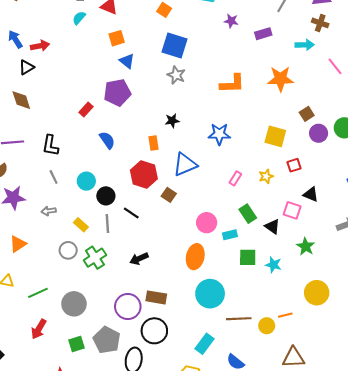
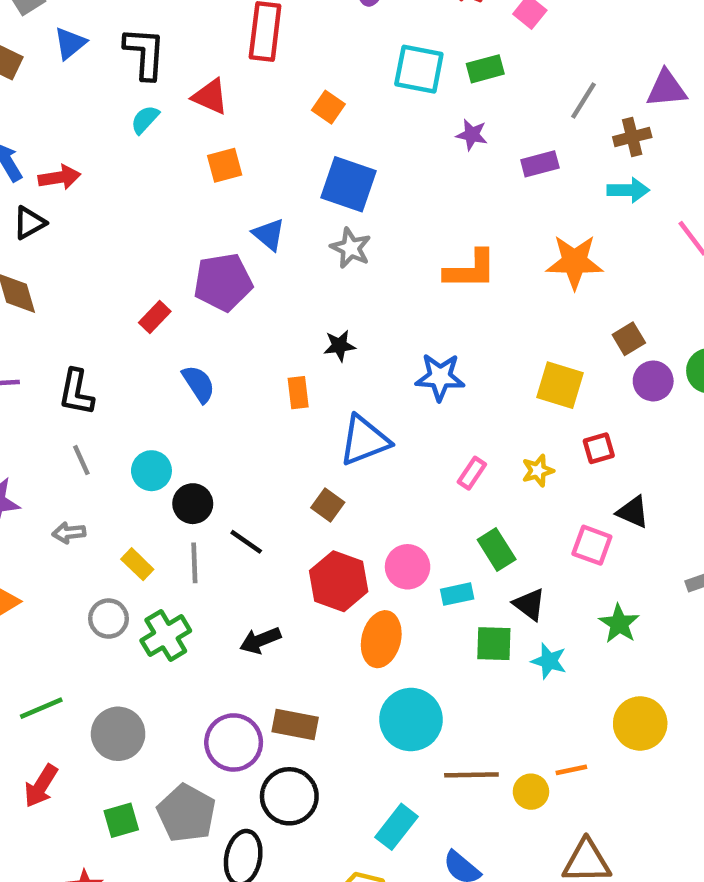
brown cross: (320, 23) -> (632, 137), moved, turned -35
blue triangle: (127, 61) -> (269, 234), moved
red hexagon: (144, 175) -> (339, 581), moved
black triangle: (272, 227) -> (529, 604), moved

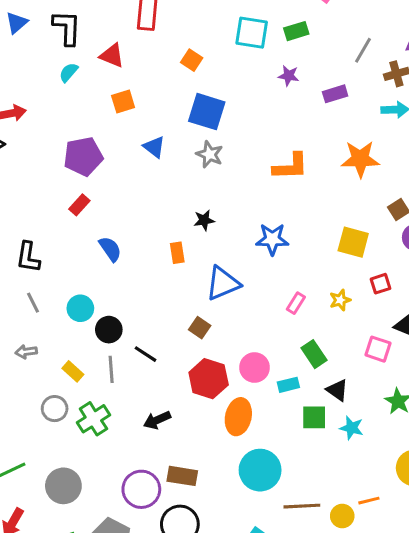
purple pentagon: (223, 282) -> (83, 156), moved

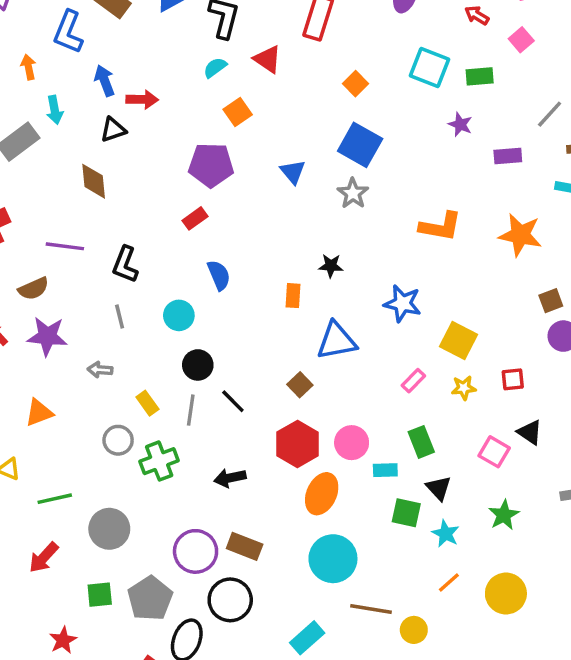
orange square: (123, 101) -> (238, 112), moved, turned -30
yellow square: (353, 242) -> (459, 341), moved
cyan circle: (80, 308) -> (179, 315), moved
orange line: (369, 501) -> (449, 583), moved, turned -40

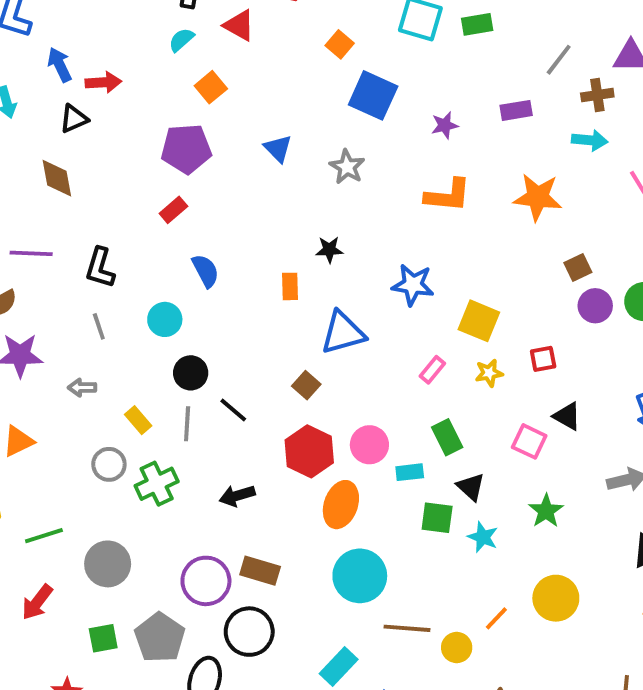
purple star: (460, 124) -> (445, 125), moved, turned -30
blue square: (360, 145) -> (373, 95), moved
orange line: (449, 583) -> (496, 618), moved

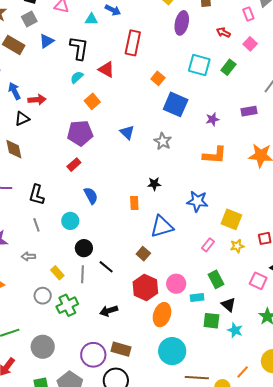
green rectangle: (477, 24) -> (228, 67), turned -42

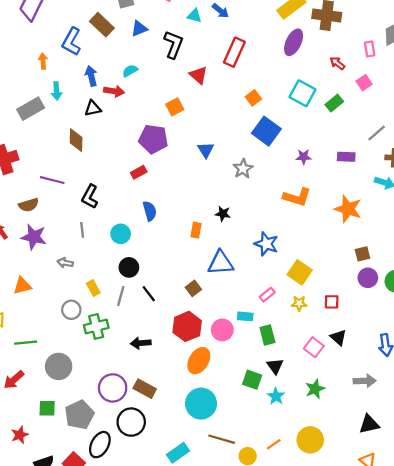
cyan semicircle: (77, 77) -> (130, 71), moved
cyan rectangle: (197, 298) -> (245, 316), moved

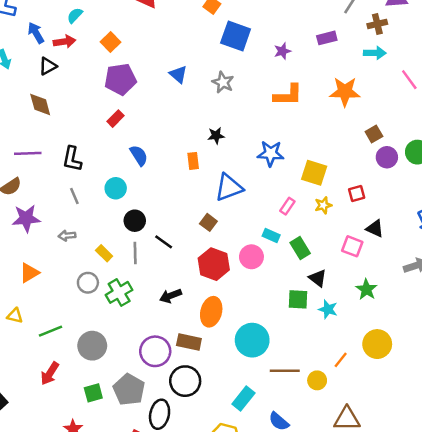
orange square: (175, 107) -> (111, 42), moved
cyan rectangle: (245, 316) -> (271, 236), turned 35
orange ellipse: (199, 361) -> (211, 312), moved

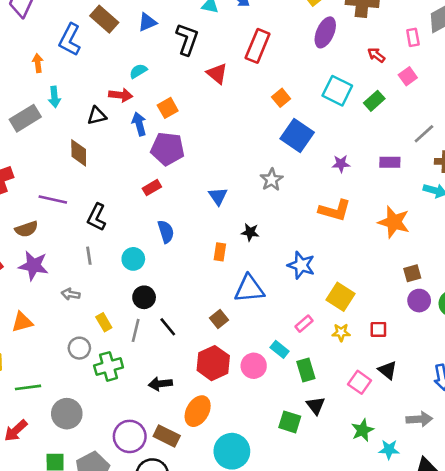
blue arrow: (36, 33) -> (139, 124), moved
blue triangle: (178, 74) -> (218, 196), moved
cyan star: (328, 309) -> (389, 449), moved, turned -30

